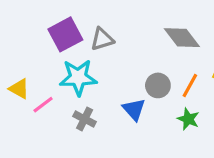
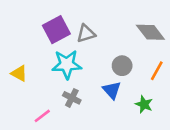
gray circle: (158, 85) -> (122, 66), moved
pink line: (43, 105) -> (42, 116), moved
green star: (188, 119) -> (144, 104), moved

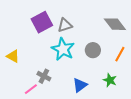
cyan star: (67, 64) -> (63, 49), moved, turned 30
blue triangle: (112, 90) -> (80, 85), moved, turned 35
gray cross: (72, 98) -> (44, 76), moved

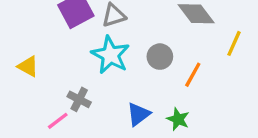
orange line: (120, 54) -> (193, 75), moved
green star: (110, 80) -> (178, 119), moved

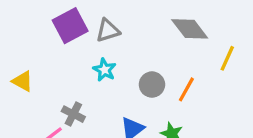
cyan star: (110, 55) -> (104, 70), size x0.6
gray circle: (160, 57) -> (152, 85), moved

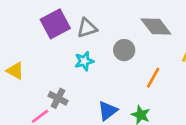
cyan star: (104, 70) -> (84, 61), turned 30
gray circle: (152, 85) -> (124, 50), moved

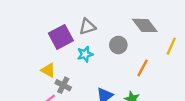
purple square: (55, 24) -> (61, 37), moved
yellow triangle: (15, 71) -> (48, 70), moved

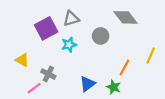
yellow line: (171, 46) -> (151, 56), moved
orange line: (142, 68) -> (124, 67), moved
yellow triangle: (48, 70) -> (22, 60), moved

